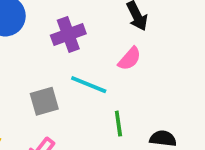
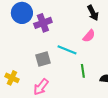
purple cross: (68, 35) -> (43, 23), moved

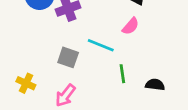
gray square: (43, 59) -> (68, 57), turned 35

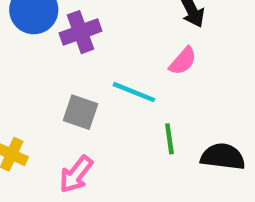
black semicircle: (155, 85) -> (223, 157), size x1.4

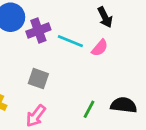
cyan line: (134, 92) -> (70, 41), moved
green line: (169, 139) -> (89, 109), moved, turned 36

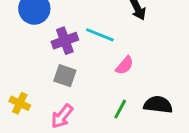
purple cross: (38, 31) -> (65, 41), moved
pink semicircle: (100, 48) -> (125, 65), moved

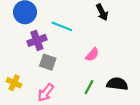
cyan line: (100, 35) -> (62, 26), moved
purple cross: (65, 41) -> (37, 40), moved

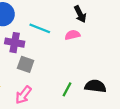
purple cross: (37, 40) -> (15, 43), turned 30
pink semicircle: (92, 55) -> (72, 35), moved, turned -144

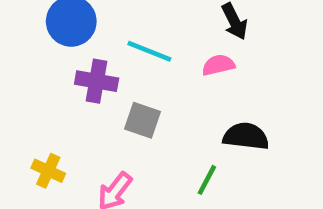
gray square: (26, 64) -> (142, 120), moved
black semicircle: (95, 86) -> (246, 136), moved

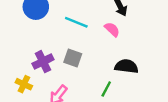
pink semicircle: (218, 65) -> (112, 29), turned 56
purple cross: (97, 81) -> (43, 62), moved, turned -36

